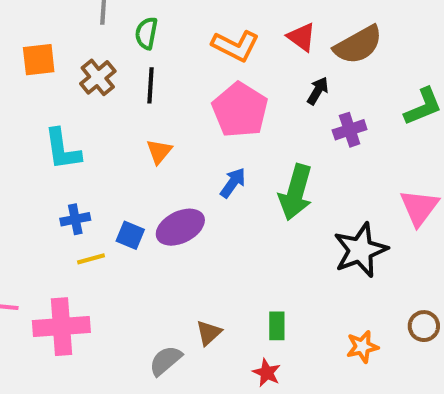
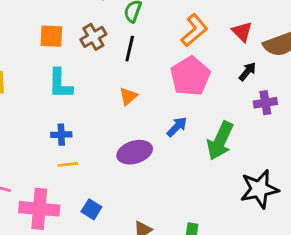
orange L-shape: (235, 46) -> (194, 30), turned -76
orange square: (39, 60) -> (51, 36), moved
blue square: (130, 235) -> (91, 209), moved

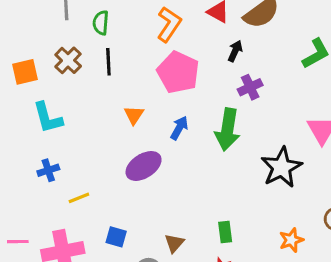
orange triangle: (128, 96) -> (134, 115), moved
purple cross: (265, 103) -> (250, 87), moved
blue cross: (61, 135) -> (48, 170), moved

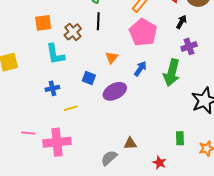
brown cross: (68, 60) -> (73, 32), moved
green rectangle: (225, 232) -> (180, 138), moved
blue square: (116, 237) -> (89, 78), moved
brown triangle: (174, 243) -> (130, 143), turned 40

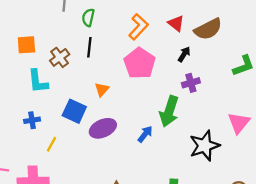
blue arrow: (140, 69) -> (145, 134), moved
blue square: (89, 78) -> (74, 111), size x1.5
yellow line: (71, 108) -> (51, 144), turned -48

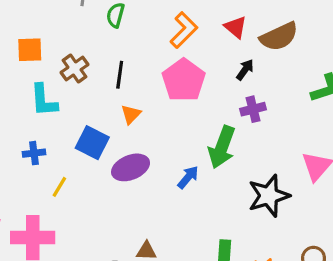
black line: (89, 47) -> (120, 75), moved

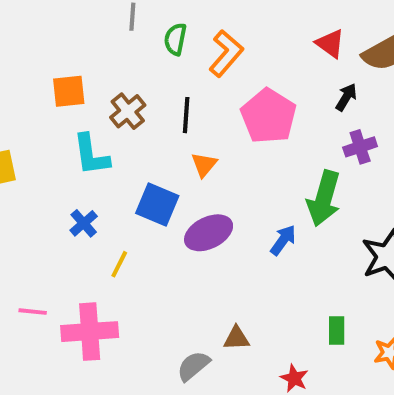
orange L-shape: (184, 30) -> (226, 53), moved
blue cross: (34, 153) -> (84, 223), turned -30

